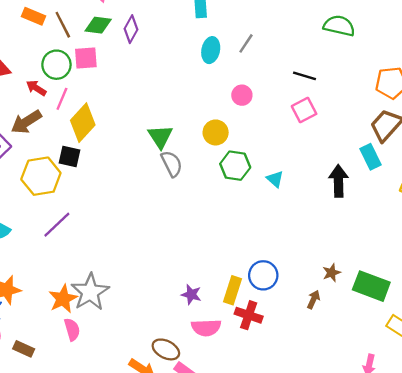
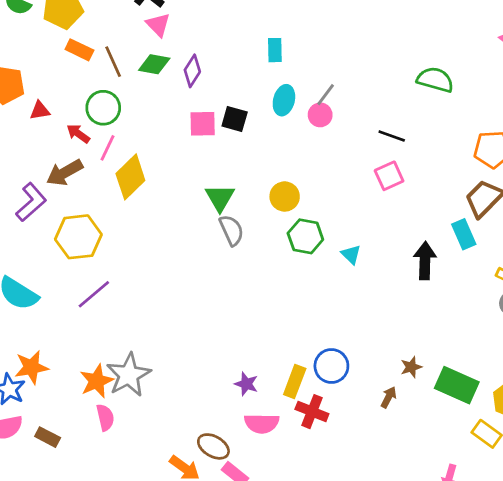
pink square: (86, 58) -> (203, 124), moved
pink circle: (242, 95) -> (320, 115), moved
black square: (69, 157) -> (235, 119), moved

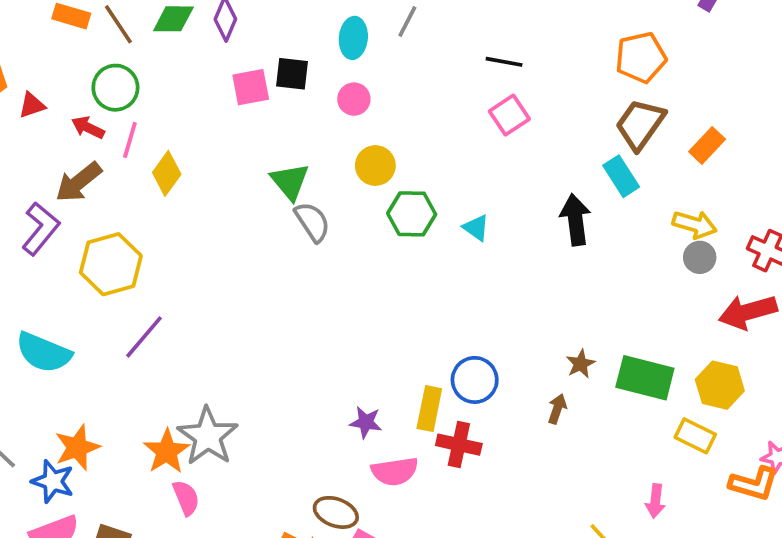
pink circle: (320, 115) -> (354, 99), moved
yellow diamond: (130, 177) -> (167, 173), size x0.7

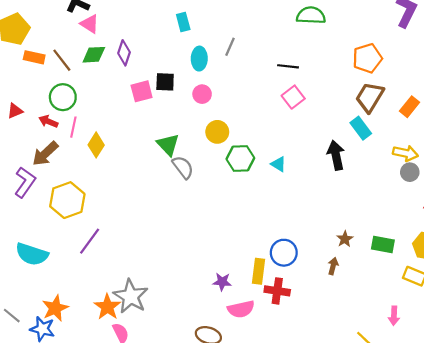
green rectangle: (645, 378) -> (383, 244), size x0.7

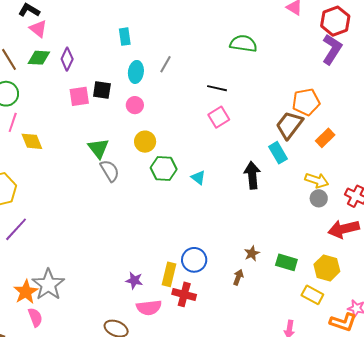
orange pentagon: (367, 58) -> (306, 102), moved
yellow diamond: (96, 145) -> (32, 141), turned -60

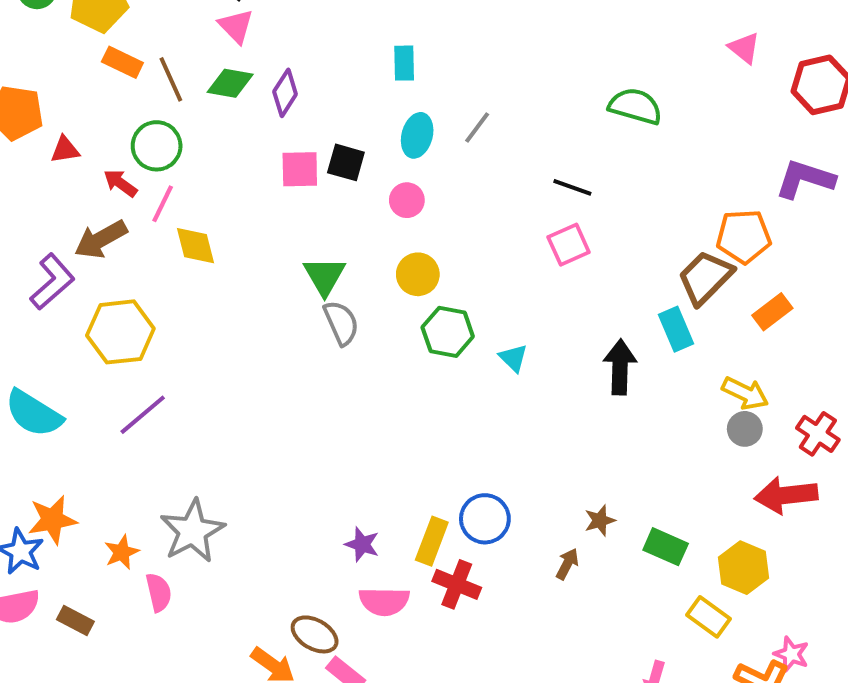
purple L-shape: (332, 49) -> (805, 179), moved, turned -112
orange star: (26, 292) -> (122, 552), moved, size x0.7

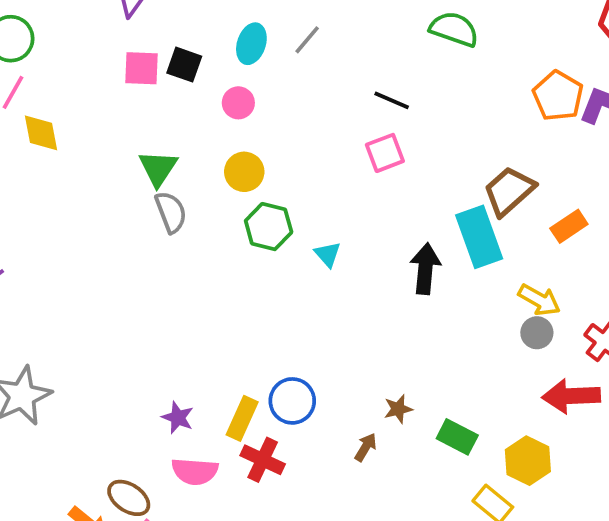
orange pentagon: (744, 236) -> (558, 96), moved, turned 30
cyan rectangle: (676, 329) -> (479, 237), size x1.5

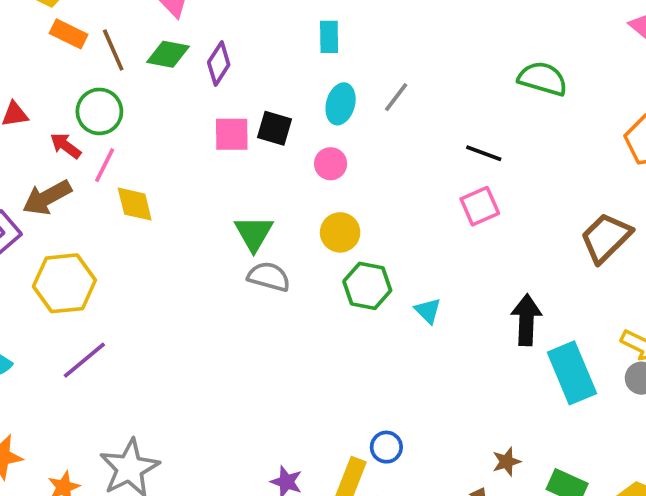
gray semicircle: (171, 212) -> (269, 277), turned -51
cyan rectangle: (479, 237) -> (572, 373), moved
blue circle: (292, 401) -> (386, 447), moved, size x0.7

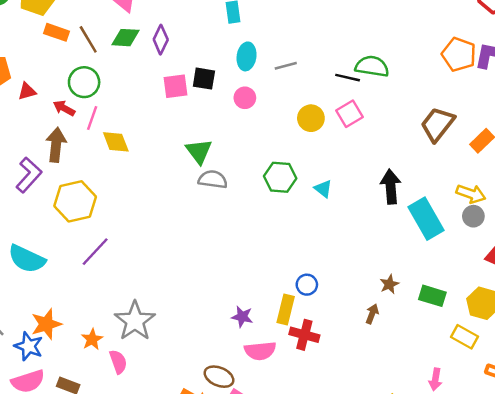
green semicircle: (543, 79) -> (372, 66), moved
gray line: (396, 97) -> (286, 66), moved, turned 45
brown arrow: (47, 198) -> (56, 145), turned 132
yellow circle: (340, 232) -> (311, 118), moved

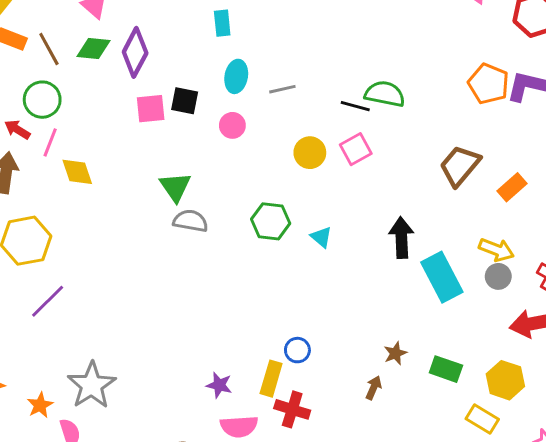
purple diamond: (161, 40) -> (135, 52), size x1.4

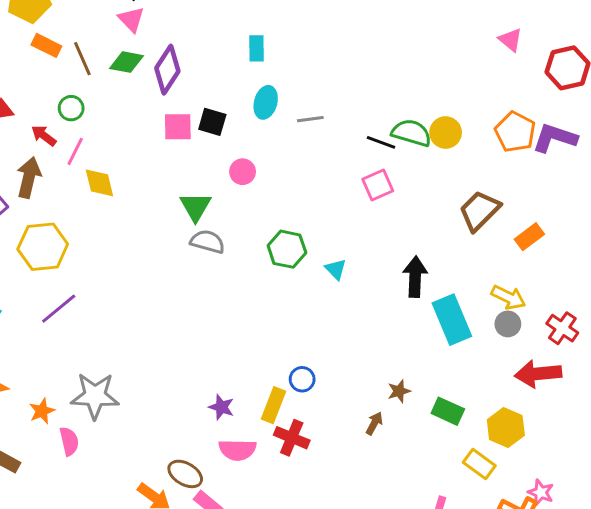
green circle: (42, 100) -> (71, 108), size x0.7
pink circle: (232, 125) -> (243, 172), moved
yellow circle: (310, 153) -> (446, 133), moved
gray star: (92, 385) -> (95, 396), turned 30

